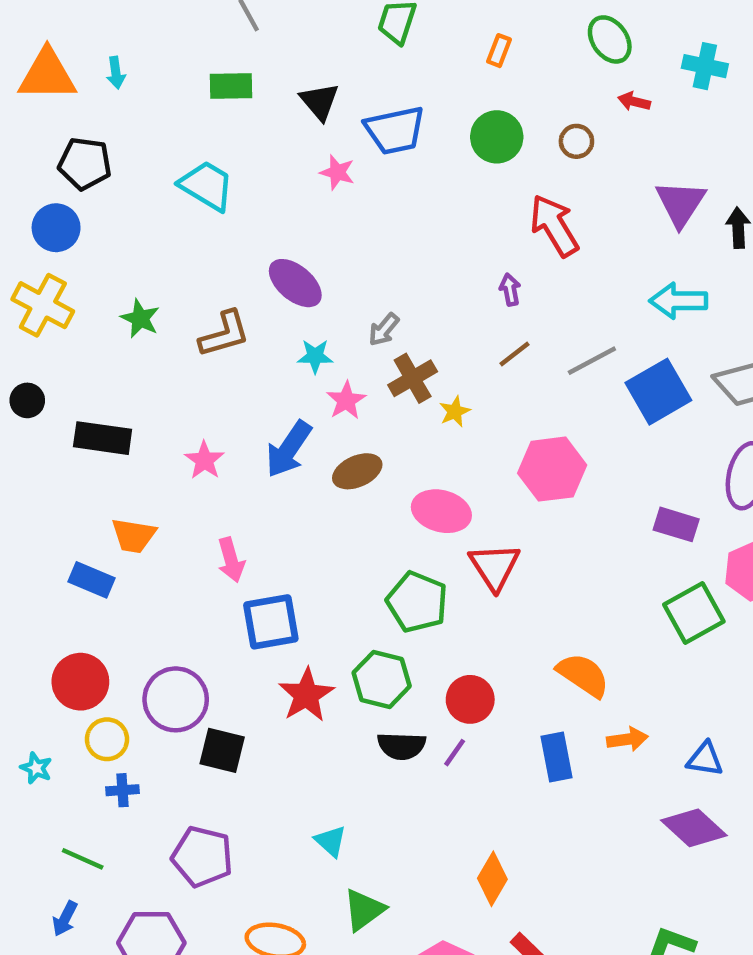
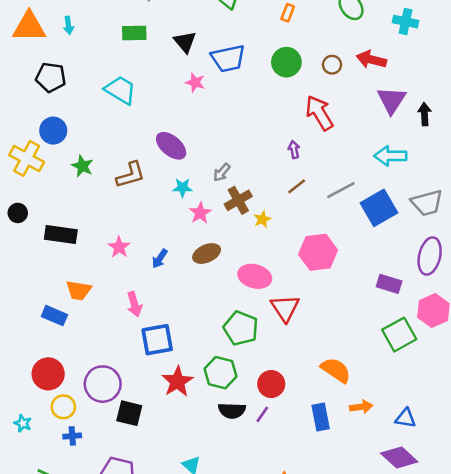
red arrow: (634, 101) -> (371, 60), moved, size x1.6
blue circle: (56, 228) -> (53, 131), moved
blue arrow: (289, 449) -> (160, 259), moved, size x0.6

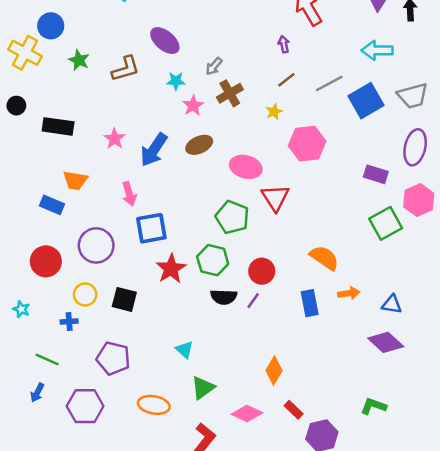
yellow star: (262, 219) -> (274, 112), moved
blue arrow: (160, 259) -> (154, 150), size x1.8
purple circle: (103, 384) -> (96, 245), moved
yellow circle: (63, 407) -> (85, 294), moved

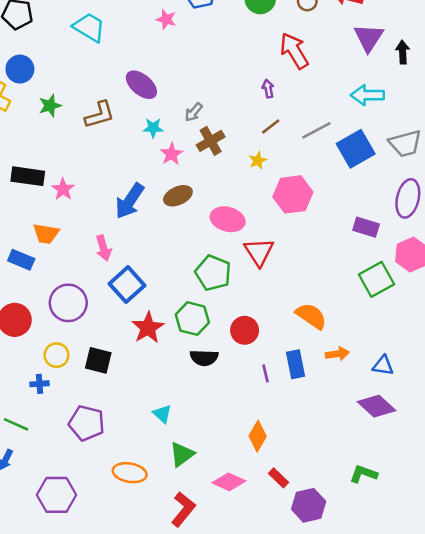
green star: (79, 60) -> (50, 106), turned 30
pink star: (115, 139) -> (63, 189), moved
blue square: (151, 228) -> (127, 285), turned -32
purple line: (253, 301) -> (265, 373), moved, turned -49
purple hexagon: (85, 406) -> (56, 495), moved

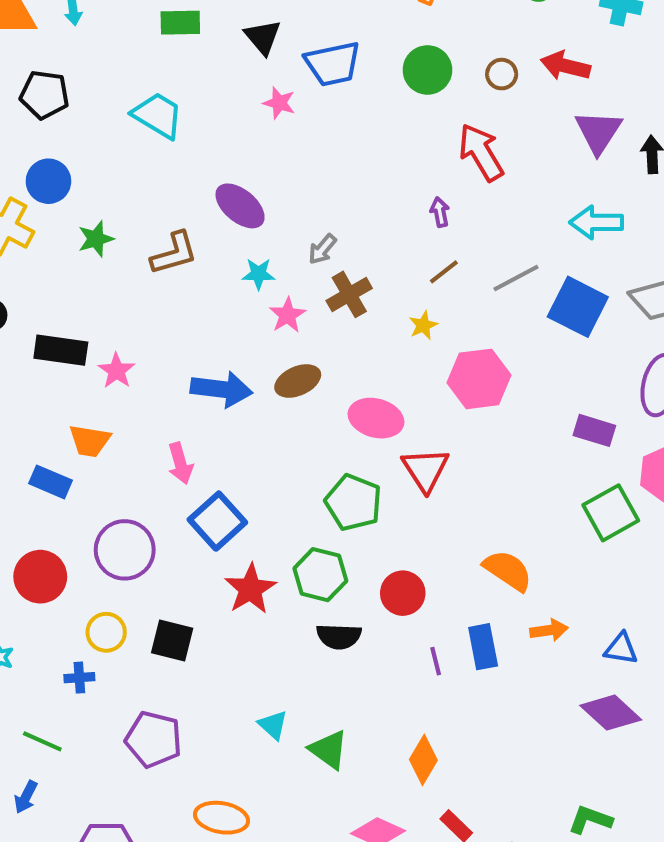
blue square: (356, 149) -> (578, 307), turned -33
blue arrow: (130, 201) -> (221, 389), turned -117
green triangle: (182, 454) -> (329, 750), moved, turned -48

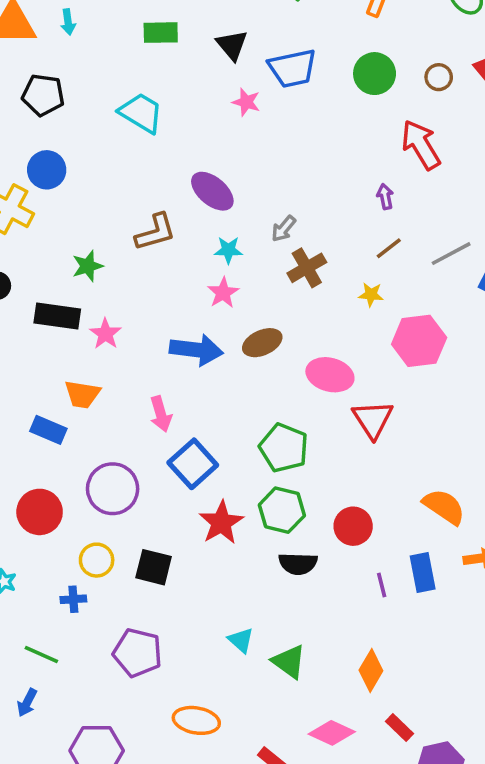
green star: (96, 239) -> (88, 266), moved
pink star: (287, 315) -> (223, 293), moved
yellow star: (423, 325) -> (371, 295), turned 30
green pentagon: (353, 503) -> (284, 448), moved

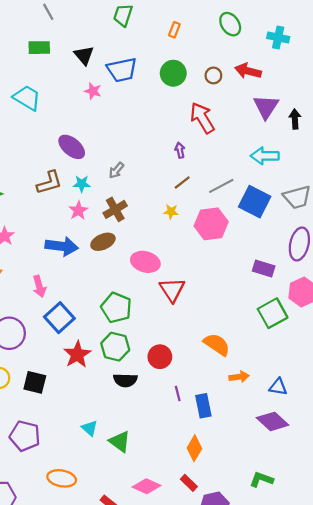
brown L-shape: (155, 232) -> (49, 183), moved
brown cross: (307, 268) -> (115, 209), moved
pink hexagon: (419, 341) -> (211, 224), moved
blue rectangle: (423, 573) -> (203, 406), moved
orange diamond: (371, 671) -> (194, 448), moved

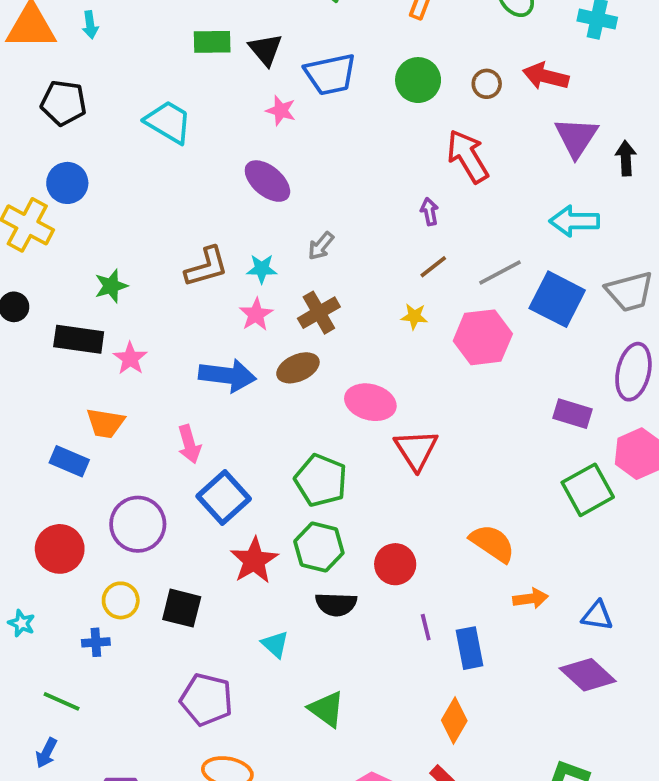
green rectangle: (39, 48) -> (212, 42), moved
purple ellipse: (72, 147) -> (267, 181), moved
cyan triangle: (90, 428) -> (275, 644), moved
purple pentagon: (25, 436) -> (206, 700), moved

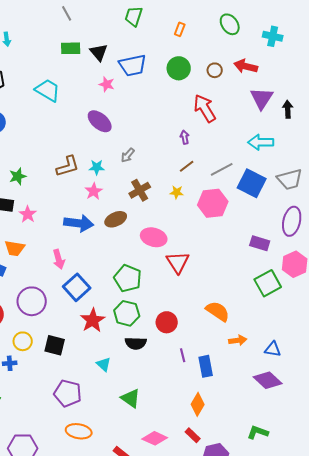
brown cross: (319, 313) -> (140, 190), moved

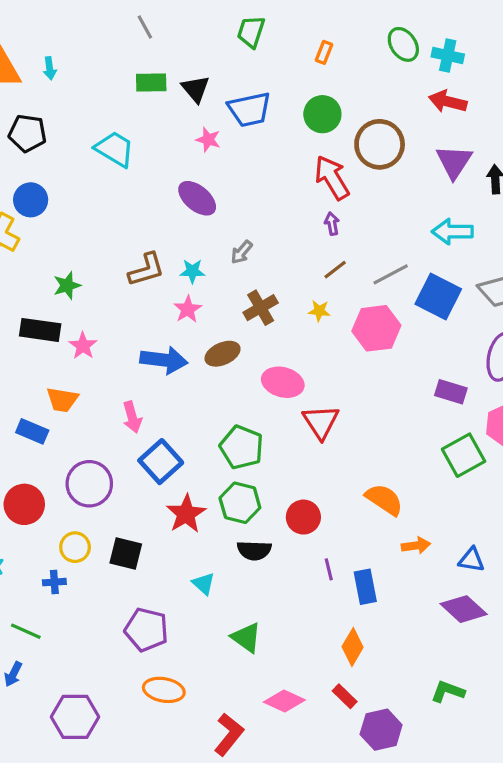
cyan cross: (273, 36) -> (448, 56), moved
red arrow: (246, 66) -> (448, 102), moved
brown circle: (215, 70) -> (380, 144), moved, size x2.0
red arrow: (205, 108) -> (332, 178), moved

